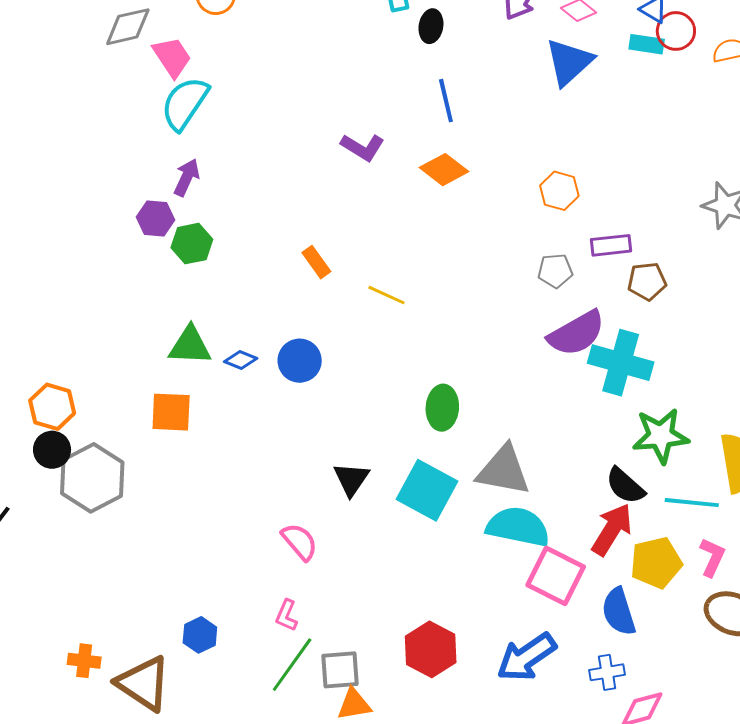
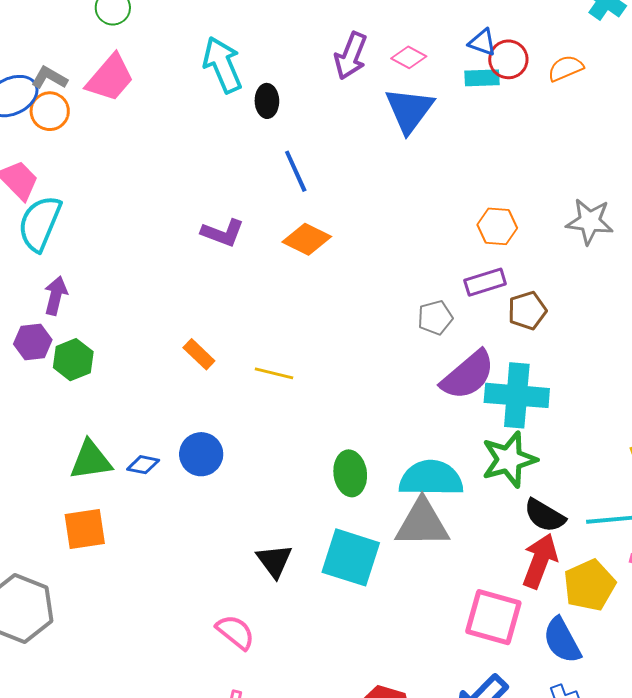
orange hexagon: (559, 191) -> (497, 226), moved
green star: (661, 436) -> (509, 460), moved
cyan semicircle: (518, 527) -> (431, 478), moved

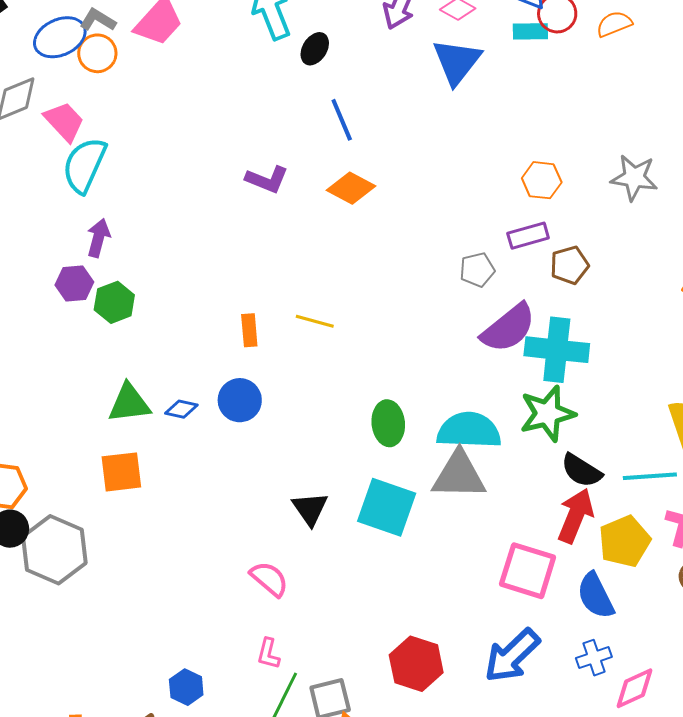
black ellipse: (267, 101) -> (315, 49), turned 32
orange rectangle: (199, 354) -> (249, 330), moved, turned 40

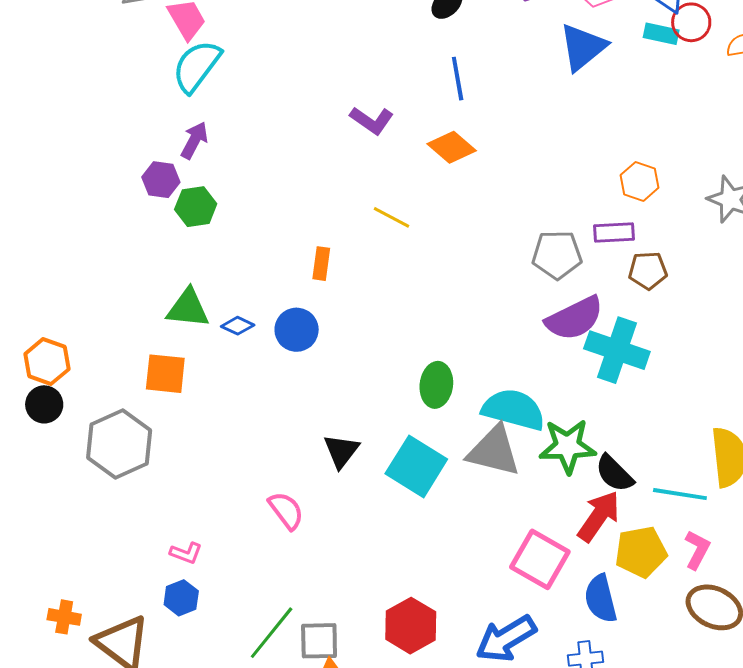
gray pentagon: (477, 270) -> (557, 255), size x1.4
yellow line: (315, 321) -> (391, 217), moved
green star: (547, 414) -> (568, 446), moved
gray hexagon: (54, 550) -> (119, 444), moved
pink L-shape: (268, 654) -> (186, 553), moved, turned -96

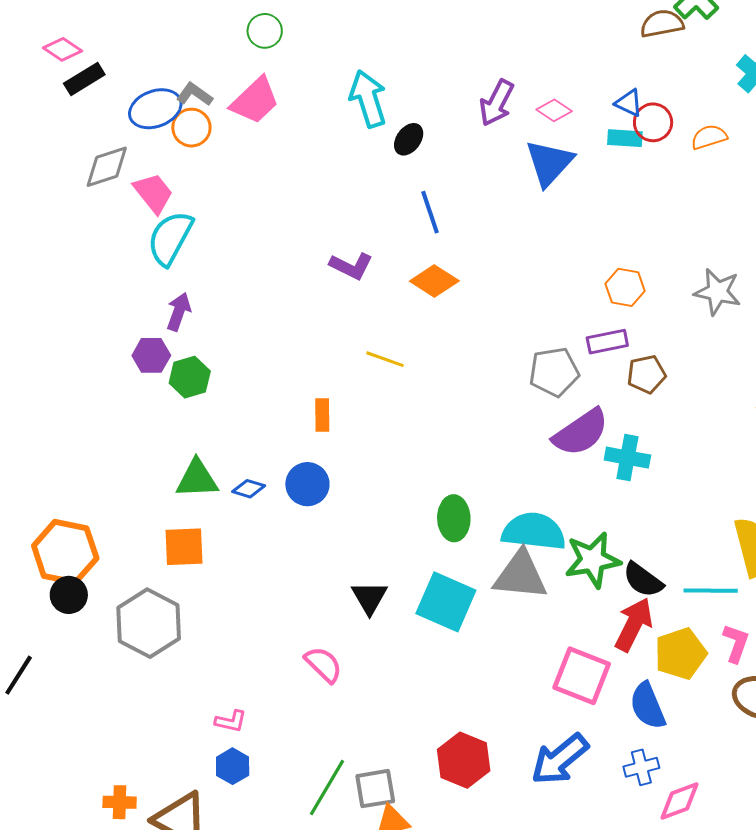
cyan cross: (617, 350) -> (627, 458), size x0.7
orange hexagon: (47, 362) -> (65, 552), size x1.4

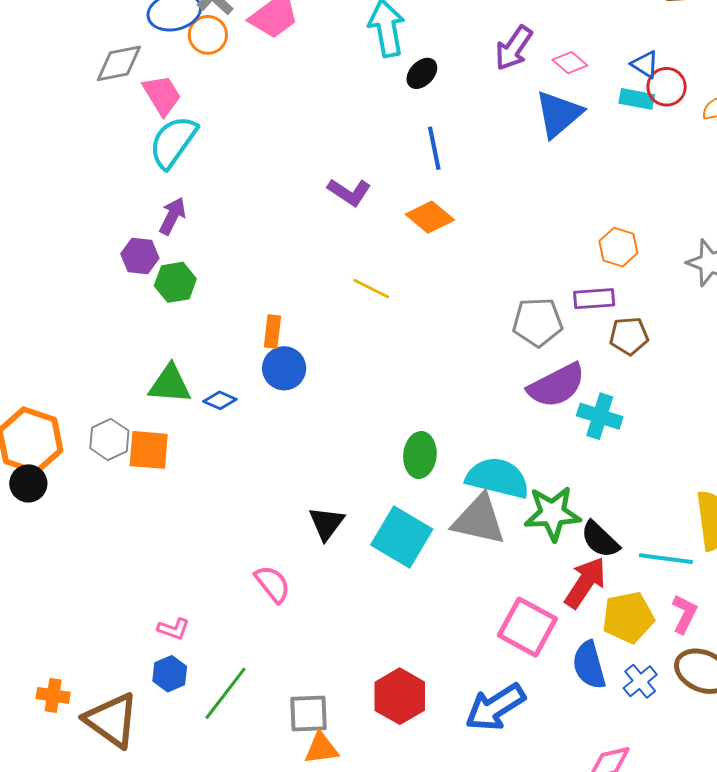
orange rectangle: (322, 415) -> (272, 331), moved
blue circle: (307, 484) -> (284, 368), moved
gray hexagon: (149, 623) -> (109, 439), moved, size x0.6
blue cross: (641, 767) -> (640, 681), moved, turned -32
green line: (327, 788) -> (226, 693), moved

